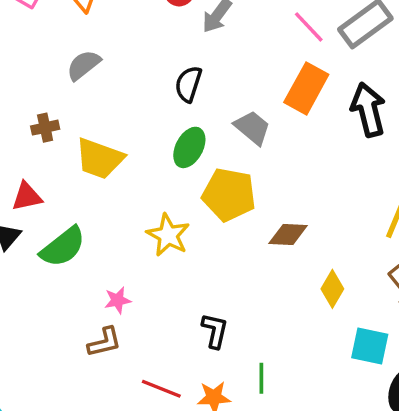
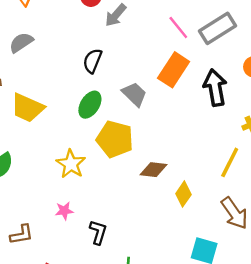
yellow diamond: (332, 289) -> (183, 194), moved
pink star: (118, 300) -> (64, 211), moved

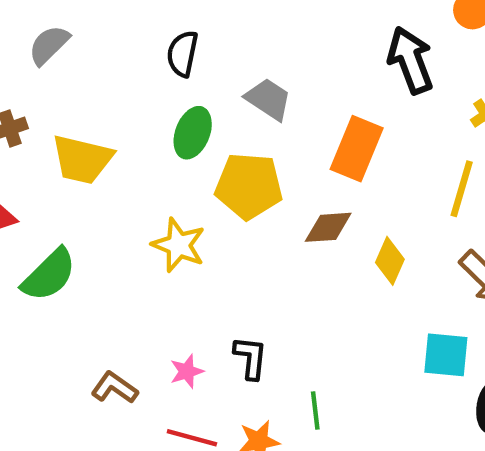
orange rectangle: (174, 70) -> (357, 149), moved
pink star: (64, 211) -> (187, 371), moved
brown L-shape: (22, 235) -> (114, 388), turned -125

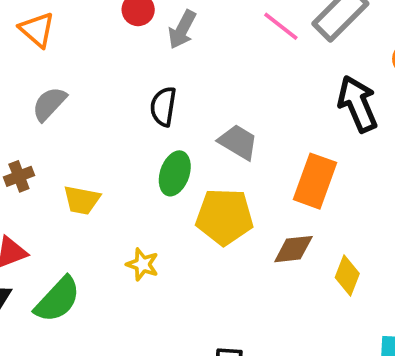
yellow trapezoid: (82, 159) -> (82, 200), size x0.7
yellow star: (179, 245) -> (142, 264), moved, size x0.7

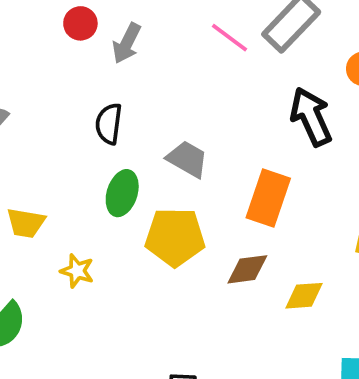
yellow star: (142, 264) -> (77, 271), moved
yellow diamond: (347, 276) -> (304, 296), turned 66

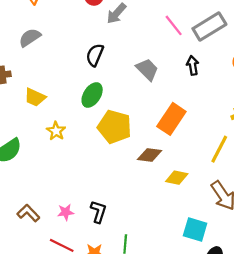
black arrow: (311, 117) -> (193, 65), moved, size x0.6
gray trapezoid: (187, 159) -> (147, 69), moved

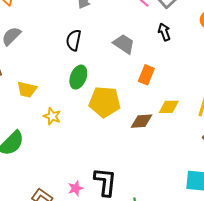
orange rectangle: (171, 119) -> (146, 75), moved, size x0.7
yellow diamond: (177, 178) -> (169, 107), moved
black L-shape: (98, 212) -> (105, 182), size x1.4

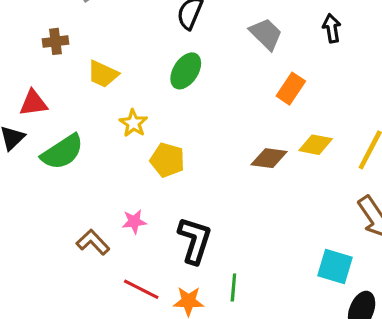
yellow pentagon: (105, 102) -> (167, 160), moved, size x0.7
pink star: (76, 188) -> (134, 222), moved

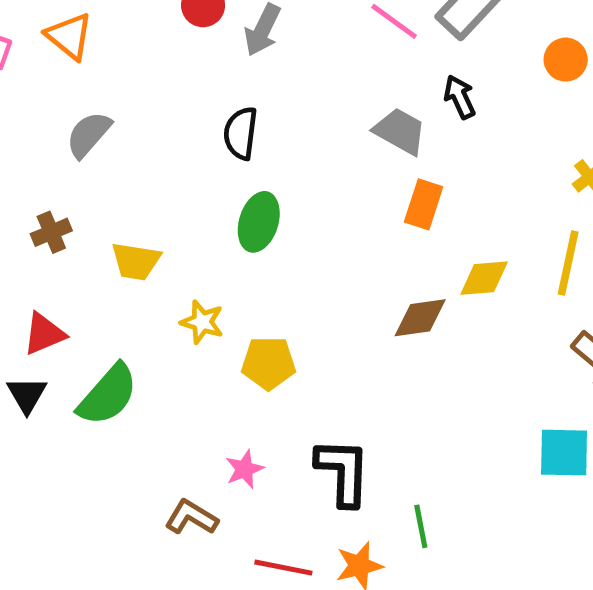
gray trapezoid: (266, 34) -> (400, 131), moved

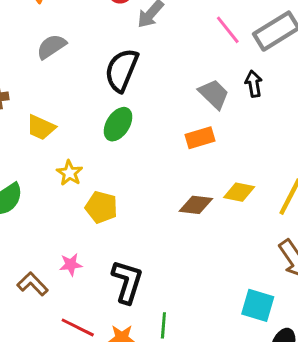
black semicircle: (241, 133) -> (122, 70), size x1.4
gray semicircle: (89, 134) -> (51, 47), moved
orange rectangle: (424, 204) -> (200, 138), moved, turned 40

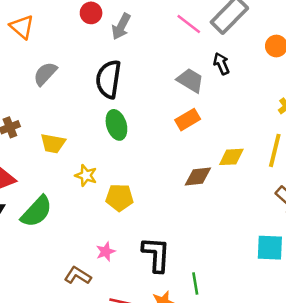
green ellipse: (118, 124) -> (116, 125), turned -36

